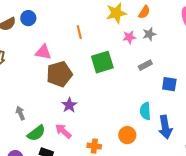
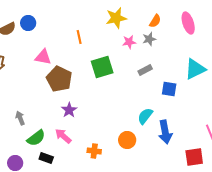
orange semicircle: (144, 12) -> (155, 21), moved
brown pentagon: (59, 74) -> (59, 79), turned -30
cyan semicircle: (145, 111) -> (145, 116), turned 42

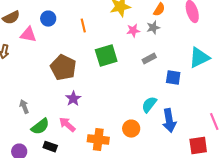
blue circle: (28, 23) -> (48, 19), moved
pink triangle: (43, 57) -> (28, 35), moved
orange cross: (94, 151) -> (98, 140), size x1.5

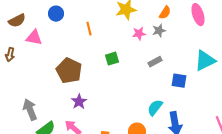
blue circle: (48, 19) -> (56, 14), moved
green square: (106, 56) -> (112, 59), size x0.6
gray arrow: (24, 107) -> (30, 110), size x1.5

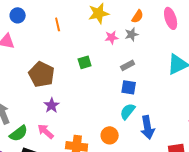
blue circle: (56, 14) -> (18, 15), moved
orange line: (89, 29) -> (58, 24), moved
blue square: (179, 81) -> (129, 87), moved

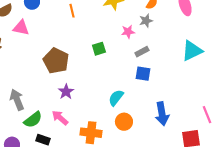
pink star: (112, 37) -> (128, 32), moved
cyan semicircle: (128, 111) -> (116, 98), moved

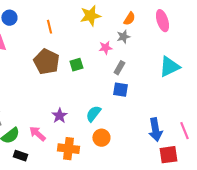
gray rectangle: (142, 52) -> (119, 68), turned -32
brown pentagon: (56, 61) -> (46, 62), moved
purple star: (66, 92) -> (59, 116), moved
blue arrow: (162, 114) -> (155, 130), moved

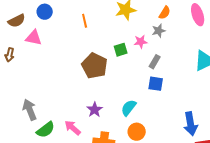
brown pentagon: (46, 62) -> (95, 66), moved
green square: (76, 65) -> (121, 50), moved

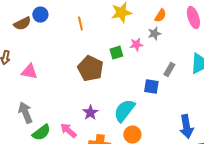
brown semicircle: (17, 21) -> (22, 24), moved
pink triangle: (34, 38) -> (29, 72), moved
gray rectangle: (155, 62) -> (169, 70), moved
cyan semicircle: (129, 108) -> (124, 111), size x1.4

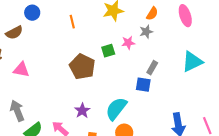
brown semicircle: (22, 24) -> (14, 33), moved
gray rectangle: (169, 70) -> (152, 68), moved

